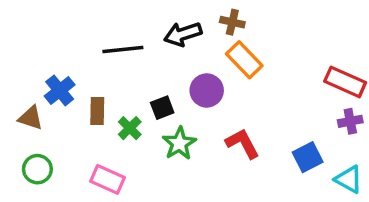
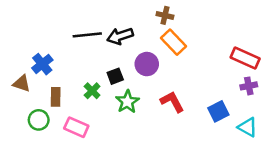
black arrow: (183, 34) -> (120, 36), moved
brown rectangle: (97, 111) -> (56, 97), moved
green circle: (37, 169) -> (39, 120), moved

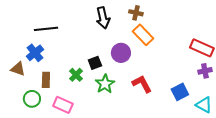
black line: (87, 35) -> (46, 29), moved
black arrow: (120, 36) -> (103, 18), moved, turned -85

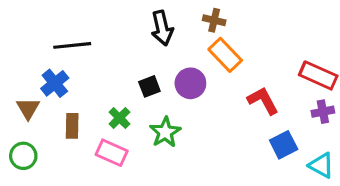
black square: (95, 63) -> (149, 86), moved
brown triangle: (18, 69) -> (28, 109), turned 42
red L-shape: (142, 84) -> (263, 101), moved
green circle: (32, 99) -> (23, 156), moved
pink rectangle: (63, 105) -> (112, 153), moved

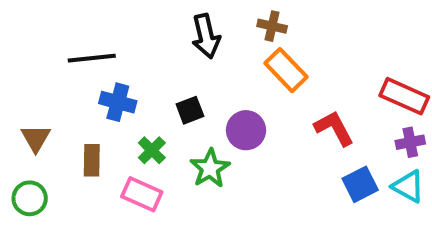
blue cross: (55, 83) -> (118, 102), moved, turned -36
purple circle: (190, 83) -> (246, 130), moved
cyan triangle: (321, 165) -> (408, 186), moved

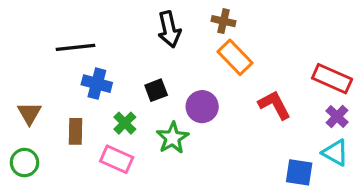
purple cross: (410, 142) -> (337, 116), turned -35
blue square: (360, 184) -> (299, 172), moved, turned 36

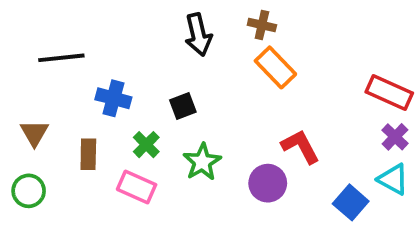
black line: (75, 47) -> (61, 58), moved
red L-shape: (274, 105) -> (301, 146), moved
purple circle: (202, 107) -> (268, 183), moved
blue square: (299, 172) -> (351, 202), turned 32

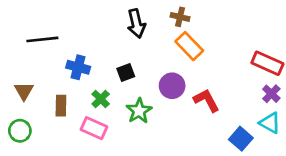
purple circle: (268, 183) -> (172, 86), moved

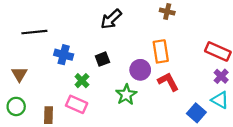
brown cross: (180, 17) -> (167, 12), moved
black arrow: (136, 24) -> (111, 19), turned 60
orange rectangle: (189, 46) -> (161, 51), moved, turned 35
brown rectangle: (61, 106) -> (49, 115), moved
green star: (139, 111) -> (126, 95), moved

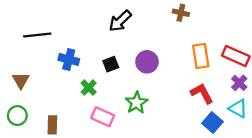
orange rectangle: (161, 51) -> (201, 56), moved
purple circle: (140, 70) -> (147, 62), moved
red L-shape: (168, 82) -> (202, 93), moved
pink rectangle: (77, 104) -> (103, 117), moved

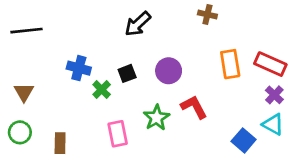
black line: (37, 35) -> (27, 31), moved
green cross: (89, 88) -> (102, 90), moved
red L-shape: (202, 93) -> (194, 107), moved
pink rectangle: (103, 117) -> (118, 134), turned 55

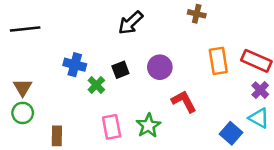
green star: (157, 118) -> (148, 126), moved
green circle: (20, 132) -> (23, 113), moved

